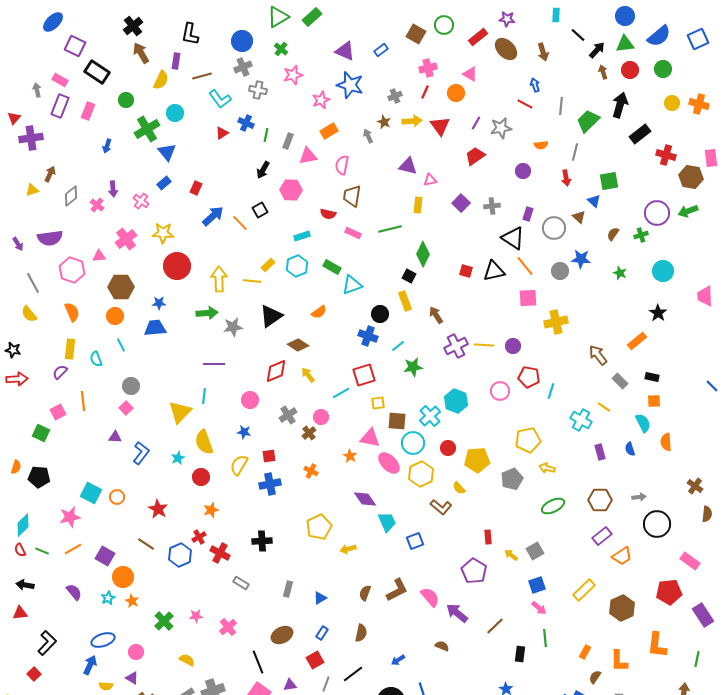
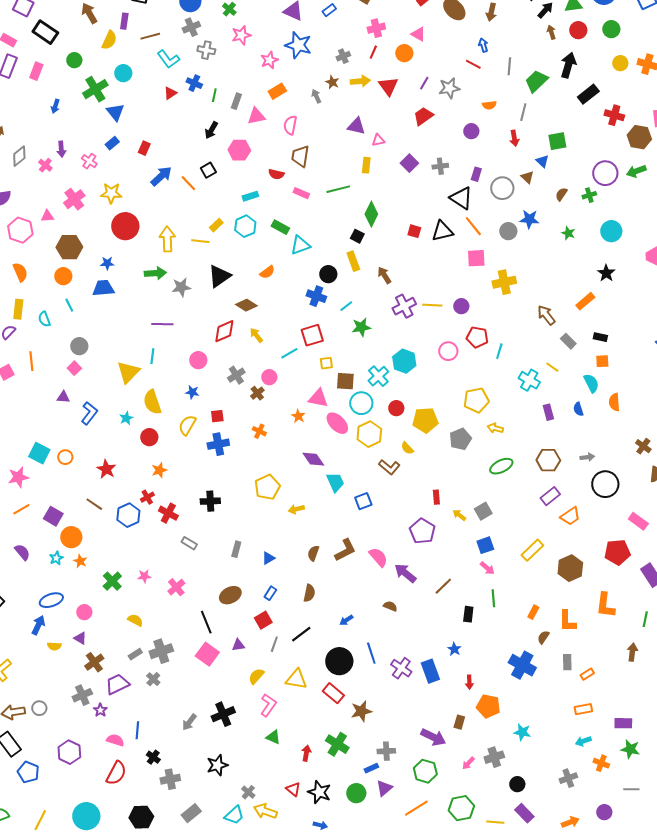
brown arrow: (543, 52) -> (491, 12), turned 30

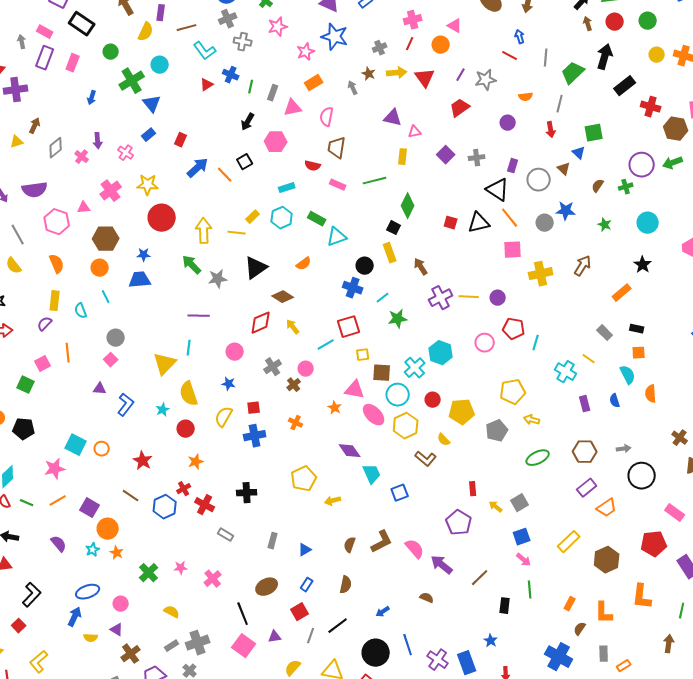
green arrow: (155, 273) -> (192, 265), turned -130
brown arrow: (546, 315) -> (583, 266), moved, turned 70

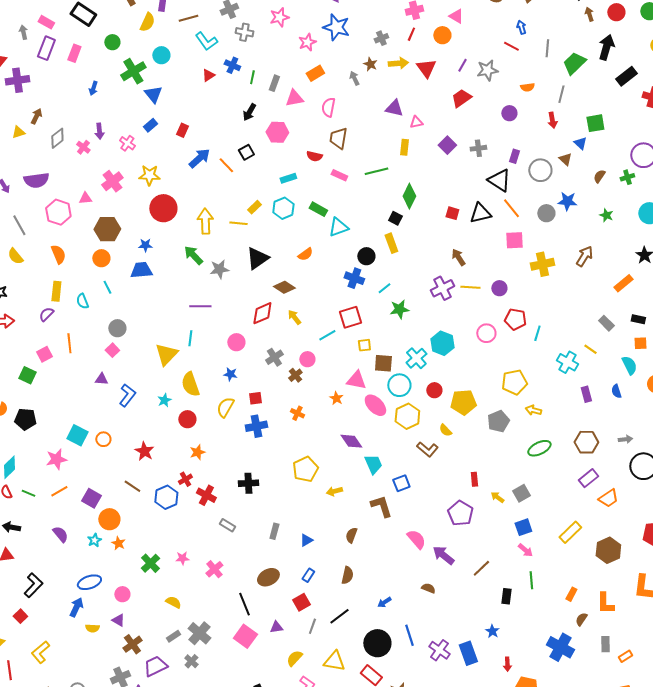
brown arrow: (421, 267) -> (458, 257), moved
brown L-shape: (382, 542) -> (381, 506), moved, turned -80
gray cross: (198, 643) -> (199, 633), turned -30

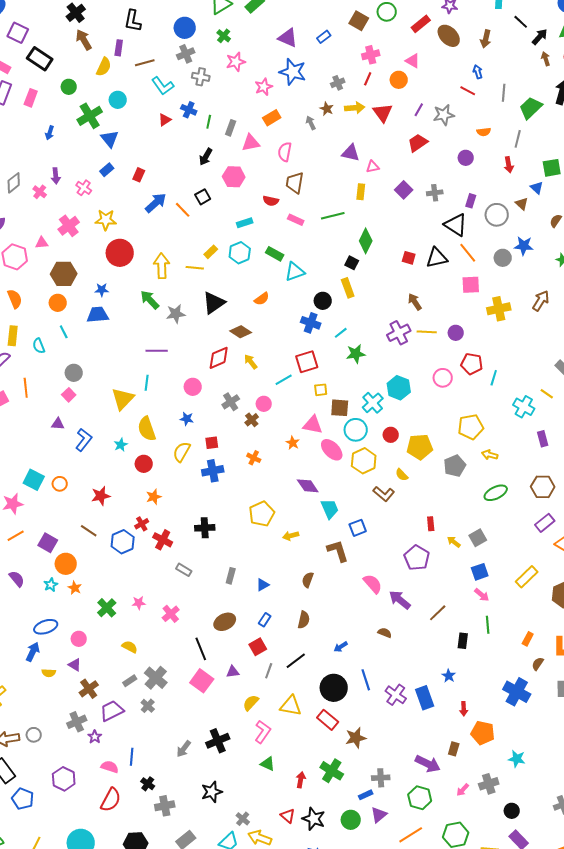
red star: (144, 451) -> (101, 496), turned 30

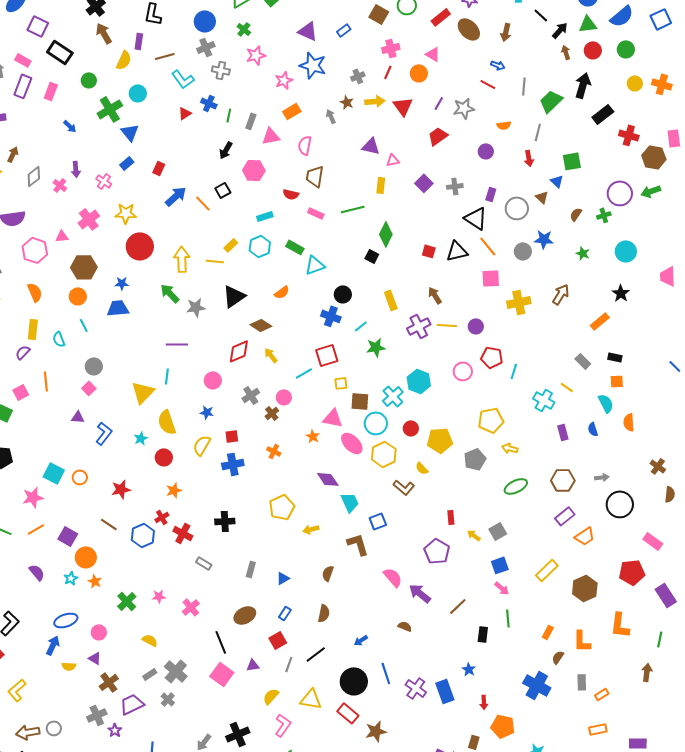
blue arrow: (478, 72) -> (498, 65), turned 128
blue arrow: (50, 133) -> (70, 126), turned -64
yellow rectangle: (348, 288) -> (391, 300), moved

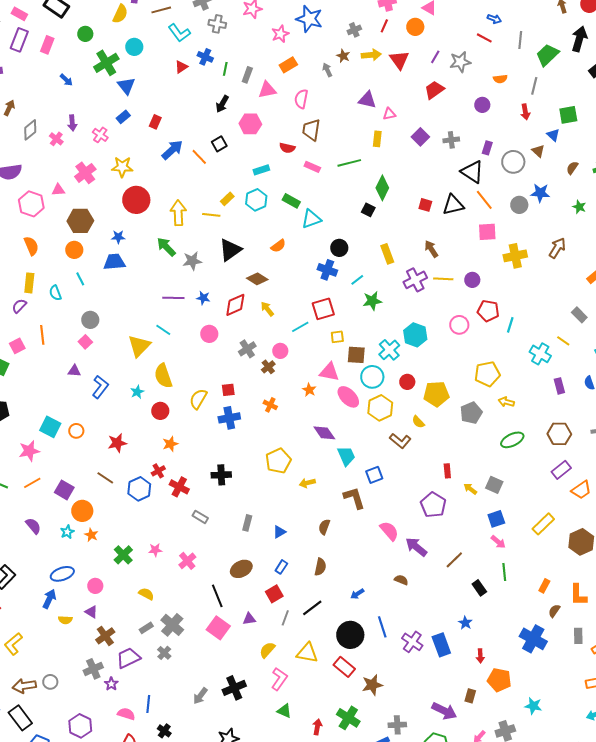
cyan line: (167, 376) -> (163, 330), turned -63
blue star: (207, 412) -> (203, 298), moved
gray square: (498, 531) -> (494, 485), turned -36
black rectangle: (483, 634) -> (479, 588), turned -42

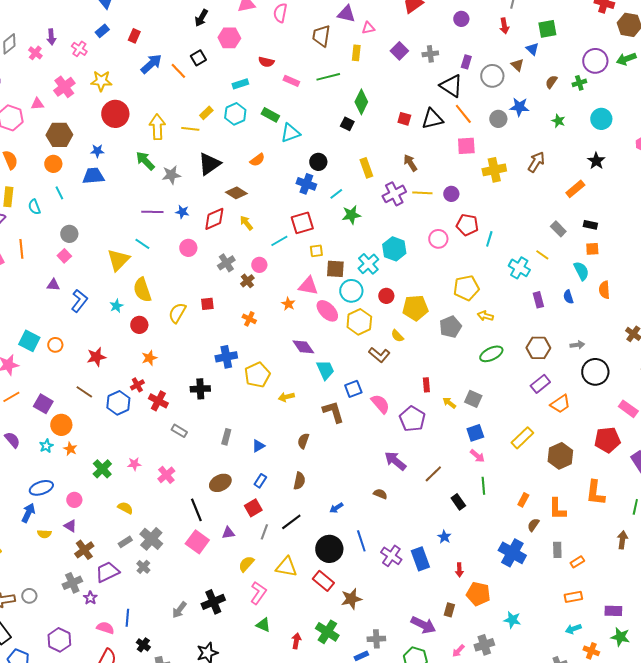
brown trapezoid: (311, 130) -> (321, 36), moved
blue cross: (229, 418) -> (226, 357), moved
pink semicircle: (389, 531) -> (380, 404), moved

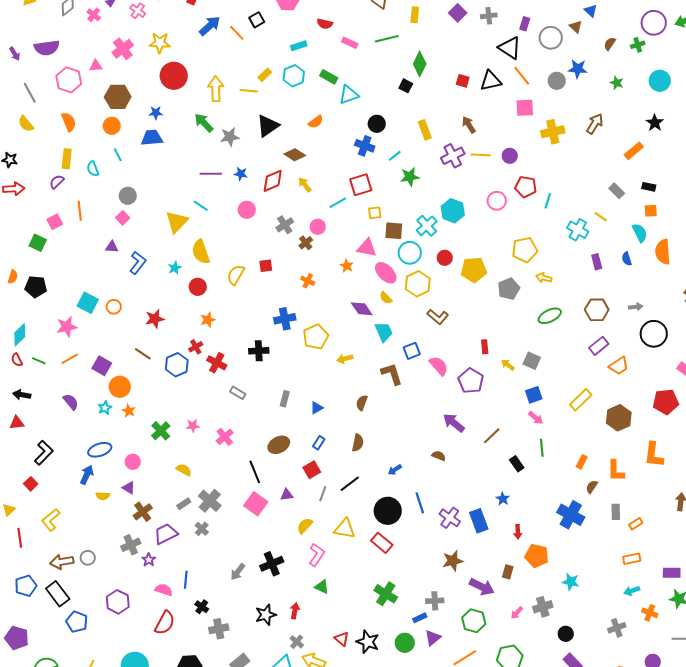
orange semicircle: (604, 290) -> (663, 252), size x1.4
yellow semicircle: (397, 336) -> (386, 298), moved
brown star: (351, 599) -> (453, 561), moved
red arrow: (296, 641) -> (295, 611), moved

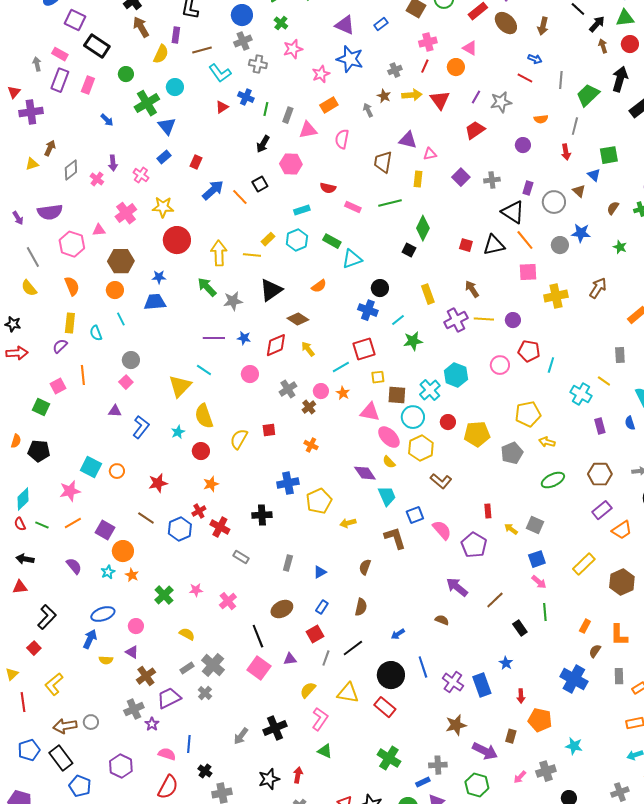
gray rectangle: (617, 191) -> (620, 355), turned 42
orange star: (347, 266) -> (343, 393), moved

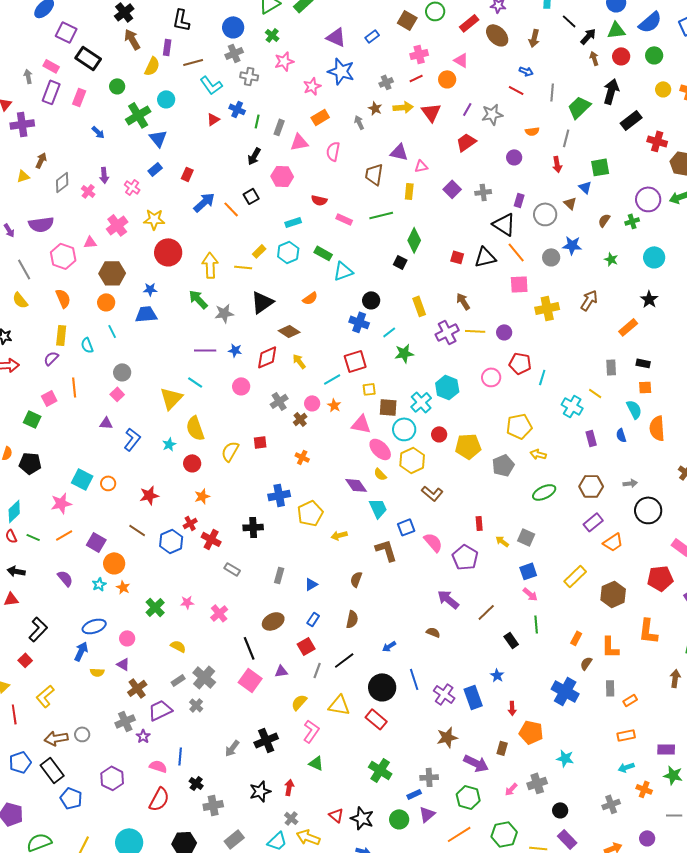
red line: (425, 66) -> (416, 78), turned 40

